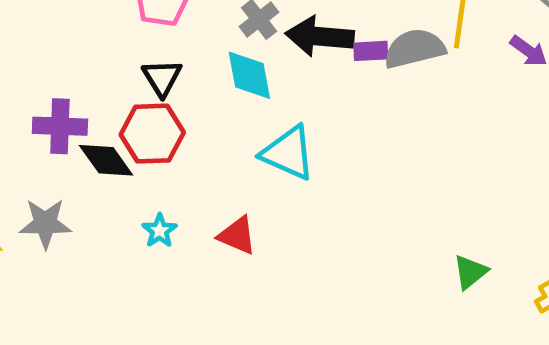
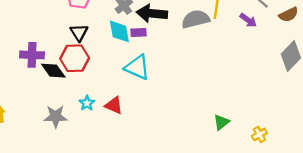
purple rectangle: (371, 51) -> (138, 33), moved
gray star: (45, 223) -> (56, 117), moved
cyan star: (160, 231) -> (87, 103), moved

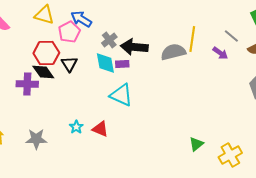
red hexagon: (75, 58) -> (46, 53), moved
black diamond: (53, 71) -> (43, 72), moved
gray star: (56, 117) -> (36, 139), moved
yellow cross: (259, 134) -> (230, 155), size x1.6

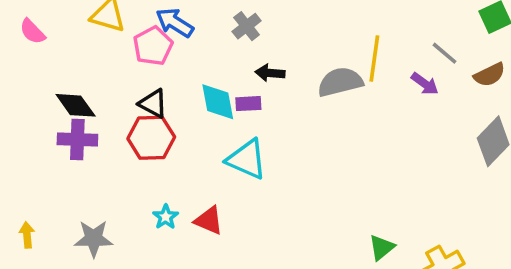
gray cross: (109, 40) -> (247, 26), moved
black arrow: (134, 47) -> (270, 73), size x0.6
red hexagon: (46, 53) -> (151, 138), moved
black triangle: (69, 64) -> (153, 104), turned -30
black diamond: (43, 72) -> (76, 105), moved

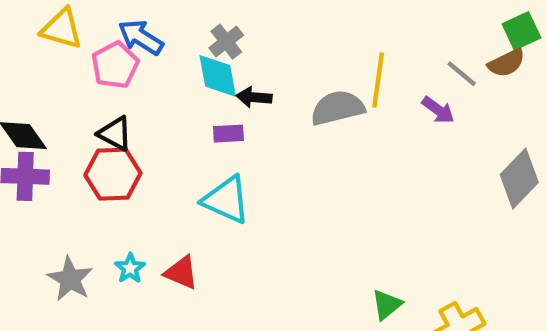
brown semicircle: (490, 75) -> (506, 63), moved
cyan diamond: (218, 102) -> (218, 76), moved
gray star: (94, 239) -> (70, 279), moved, turned 30

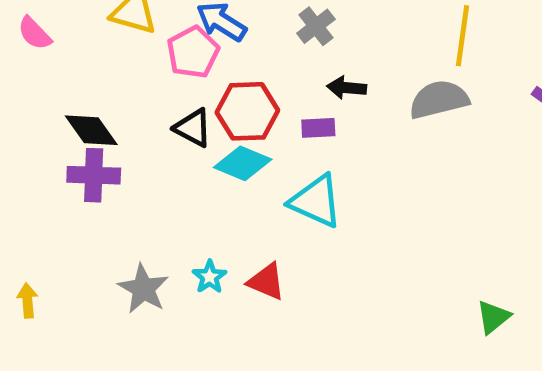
cyan diamond: (218, 76) -> (243, 163), moved, turned -57
yellow line: (378, 80) -> (463, 36), moved
red hexagon: (113, 174) -> (247, 111), moved

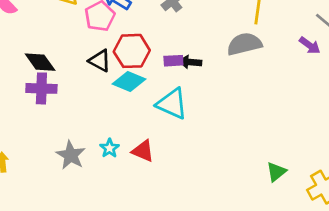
black arrow: (347, 88) -> (190, 62), moved

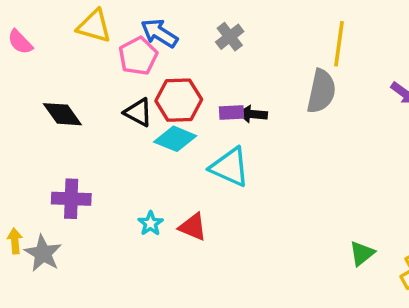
gray semicircle: (244, 44) -> (321, 91), turned 116
purple cross: (41, 88) -> (71, 199), moved
gray star: (71, 155) -> (43, 253), moved

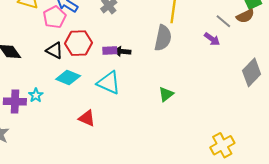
cyan diamond: (175, 139) -> (68, 78), moved
cyan star: (150, 223) -> (36, 95), moved
green triangle: (362, 253) -> (166, 94), moved

